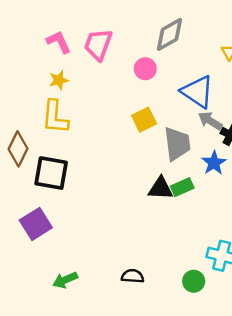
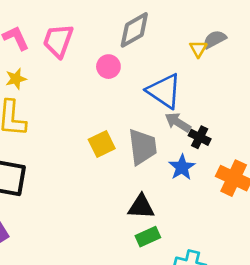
yellow square: (144, 120) -> (102, 144), moved
green rectangle: (182, 187) -> (148, 237), moved
black triangle: (161, 188) -> (141, 207), moved

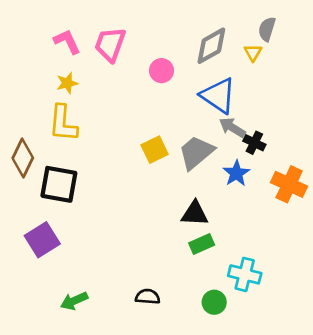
gray diamond: (134, 30) -> (211, 46), moved
gray semicircle: (215, 39) -> (267, 29), moved, turned -45
gray trapezoid: (142, 147) -> (196, 152), turned -123

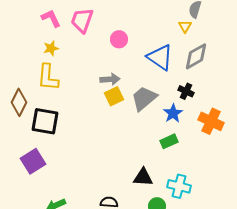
gray diamond: (211, 46) -> (196, 56), moved
gray arrow: (232, 127) -> (110, 79), moved, turned 144
black triangle: (195, 213) -> (143, 177), moved
green rectangle: (202, 244) -> (169, 141), moved

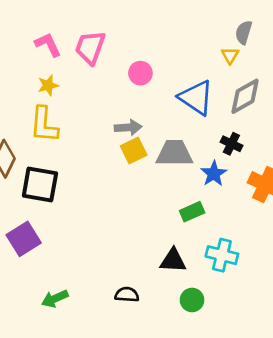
gray trapezoid: (144, 98) -> (174, 153), turned 40
green rectangle: (169, 141) -> (192, 212), moved
cyan cross: (179, 186) -> (222, 255), moved

